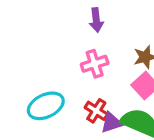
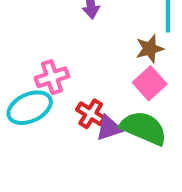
pink cross: (95, 64) -> (52, 77), moved

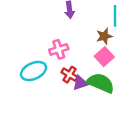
pink cross: (52, 77) -> (59, 49), moved

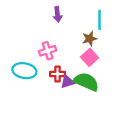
cyan ellipse: (34, 71) -> (24, 71), turned 35
red cross: (69, 75) -> (58, 74), turned -32

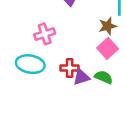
pink cross: (48, 51) -> (45, 34), moved
green semicircle: (86, 82) -> (104, 77), size x0.6

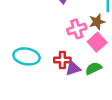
pink cross: (45, 34) -> (77, 29), moved
green semicircle: (104, 77) -> (93, 68), turned -49

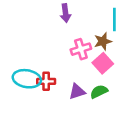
red cross: (62, 60) -> (46, 81), moved

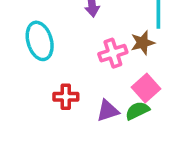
pink square: (103, 63) -> (146, 88), moved
cyan ellipse: (27, 79) -> (40, 41), moved, turned 64

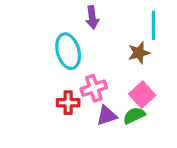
cyan ellipse: (40, 41) -> (68, 51), moved
pink cross: (113, 53) -> (94, 88), moved

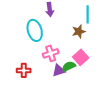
red cross: (68, 103) -> (24, 70), moved
green semicircle: (134, 116) -> (69, 66), moved

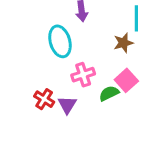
red cross: (24, 70) -> (44, 99), turned 32
purple triangle: (59, 70) -> (67, 105), moved, turned -40

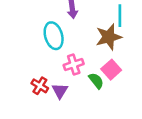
brown star: (123, 43) -> (109, 37), size x1.5
green semicircle: (109, 93) -> (96, 81), turned 78

